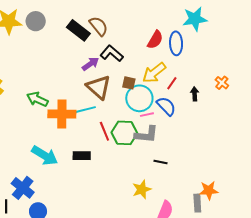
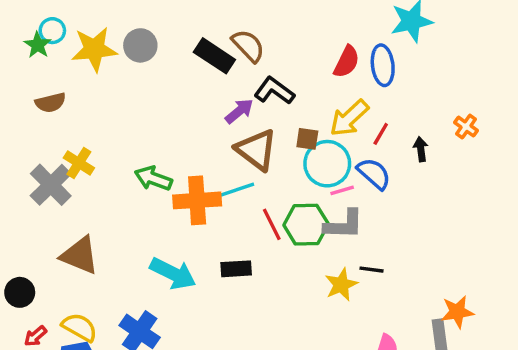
yellow star: (142, 189) -> (341, 285), moved

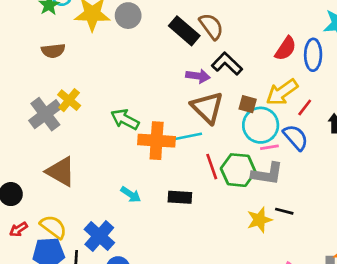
purple arrow: (239, 111) -> (198, 76), turned 40
cyan arrow: (173, 273) -> (131, 195), size x0.6

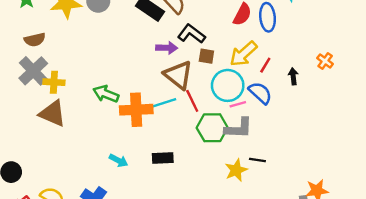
yellow cross: (69, 100) -> (54, 82), turned -30
brown square: (248, 104) -> (206, 56), moved
gray cross: (45, 114) -> (33, 71), moved
red line: (212, 167) -> (192, 101), moved
brown triangle: (61, 171) -> (52, 113), moved

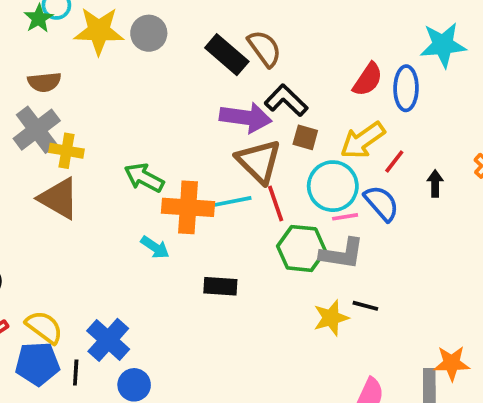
purple arrow: (167, 48) -> (246, 118), size x1.5
cyan arrow: (119, 161) -> (155, 247), moved

